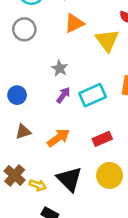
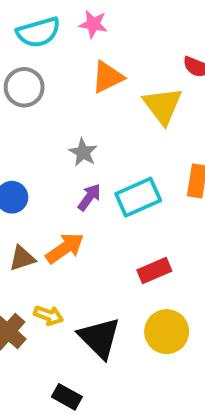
orange arrow: (58, 138) -> (65, 248), moved
yellow arrow: (38, 185) -> (49, 315), moved

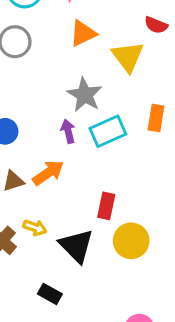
gray star: (83, 152) -> (85, 95), moved, size x1.5
purple arrow: (89, 197) -> (68, 131), turned -50
red rectangle: (154, 271) -> (106, 206), moved, turned -55

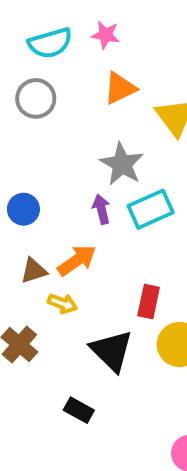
yellow arrow: (35, 228) -> (62, 303), moved

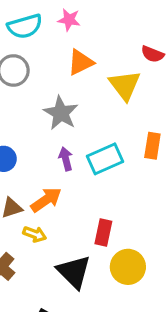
gray star: (122, 164) -> (61, 113), moved

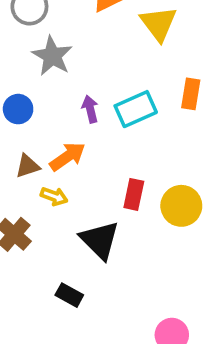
gray star: (61, 113) -> (52, 56), moved
yellow circle: (128, 267) -> (181, 206), moved

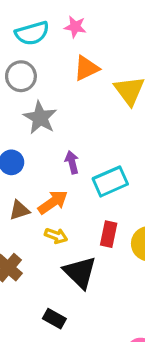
cyan rectangle: (136, 109) -> (110, 181), moved
yellow arrow: (54, 196) -> (56, 236), moved

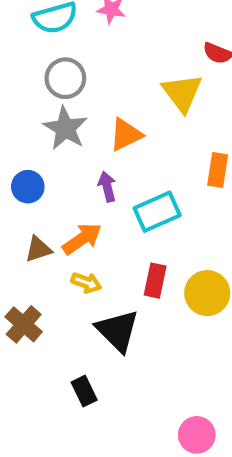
orange triangle: (86, 68) -> (126, 135), moved
gray circle: (21, 76) -> (65, 78), moved
black rectangle: (54, 319) -> (84, 391), turned 35

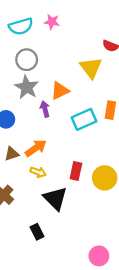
purple arrow: (107, 187) -> (45, 109), moved
cyan rectangle: (157, 212) -> (84, 119), moved

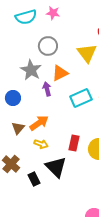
gray circle: (27, 60) -> (48, 46), moved
brown triangle: (12, 154) -> (18, 128), turned -32
black rectangle: (37, 232) -> (34, 179), moved

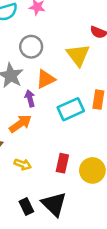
orange arrow: (39, 123) -> (20, 124), moved
black triangle: (56, 167) -> (54, 204), moved
black rectangle: (34, 179) -> (26, 206), moved

